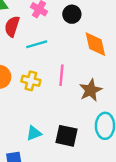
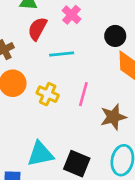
black circle: (72, 14) -> (115, 36), moved
cyan triangle: (34, 133) -> (40, 154), size x1.5

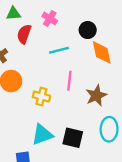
cyan line: (62, 54) -> (59, 50), moved
yellow cross: (48, 94) -> (41, 97), moved

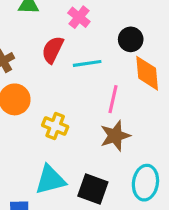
red semicircle: (24, 34) -> (53, 50), moved
pink line: (69, 81) -> (113, 99), moved
brown star: (96, 95) -> (115, 136), moved

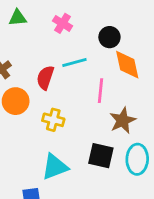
red semicircle: (53, 50) -> (45, 78), moved
brown star: (115, 136) -> (123, 120), moved
black square: (93, 189) -> (101, 156), moved

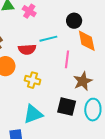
pink cross: (63, 23) -> (29, 11), moved
red semicircle: (45, 78) -> (27, 49), turned -114

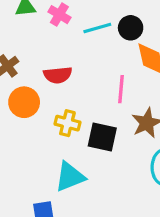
cyan line: (48, 39) -> (97, 28), moved
black square: (67, 107) -> (102, 137), moved

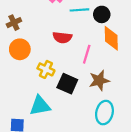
red semicircle: (58, 75) -> (62, 37), moved

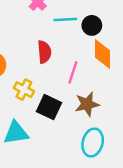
red semicircle: (62, 37) -> (44, 52), turned -102

